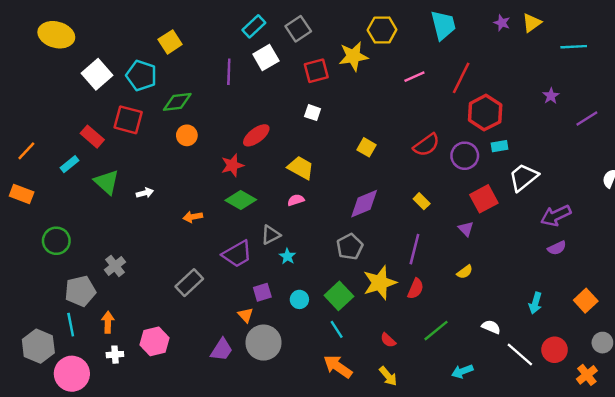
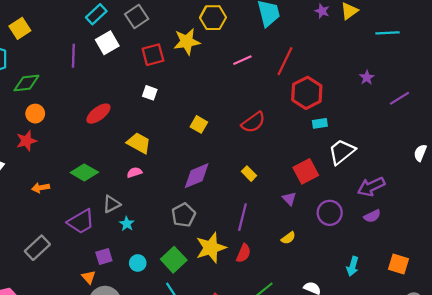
purple circle: (465, 156) -> (330, 213), moved
red star: (232, 165) -> (26, 141), moved
orange square: (586, 301) -> (398, 264), turned -30

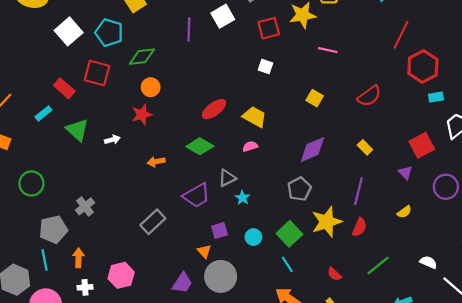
pink line: (242, 60) -> (328, 50), moved, turned 36
red ellipse: (98, 114) -> (214, 109), moved

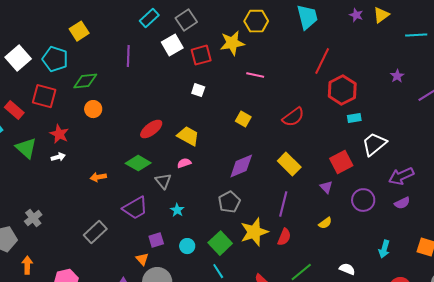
white square: (223, 16) -> (172, 45), moved
red star: (142, 115) -> (59, 134), moved, turned -30
yellow rectangle: (365, 147) -> (289, 164), size x1.6
gray triangle: (227, 178) -> (163, 181), moved, turned -42

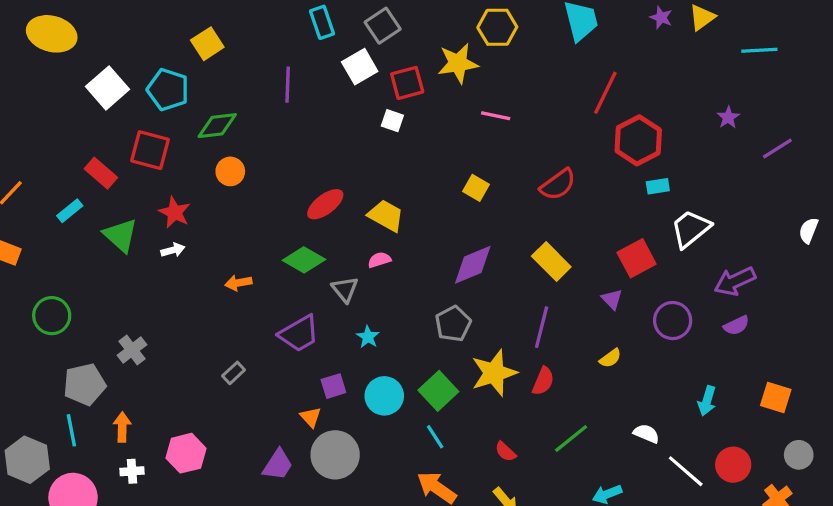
cyan rectangle: (149, 18) -> (322, 22), turned -66
white square: (198, 90) -> (392, 121), moved
gray rectangle: (95, 232) -> (234, 373), size x0.6
cyan circle: (187, 246) -> (384, 396), size x1.5

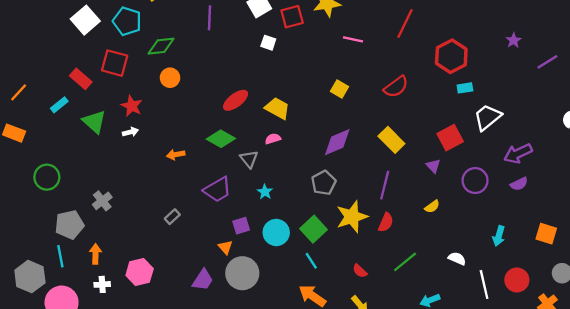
red line: (605, 93) -> (405, 23), moved
white square: (392, 121) -> (268, 43), moved
white line: (686, 471) -> (484, 284), turned 36

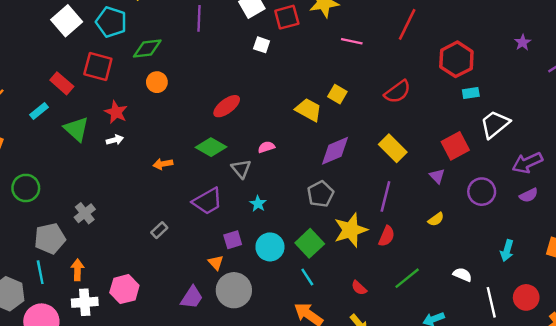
yellow trapezoid: (277, 108) -> (308, 110), moved
white cross: (102, 284) -> (85, 302), size x1.5

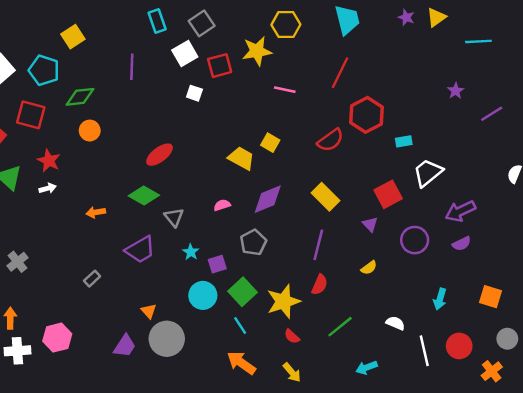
red hexagon: (456, 59) -> (367, 115), moved
pink semicircle: (266, 147) -> (222, 205), moved
yellow star: (351, 230) -> (283, 301), moved
purple square: (233, 240) -> (217, 264), moved

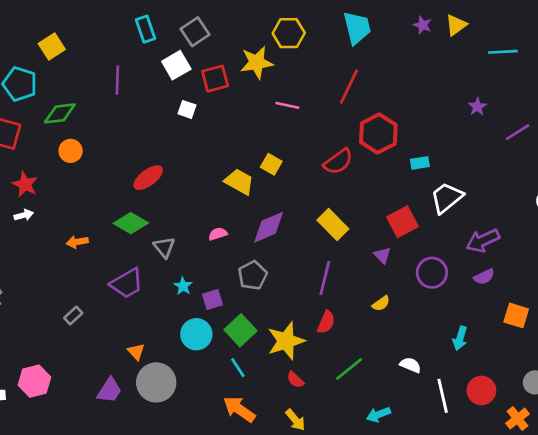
orange square: (490, 297) -> (516, 315), moved

